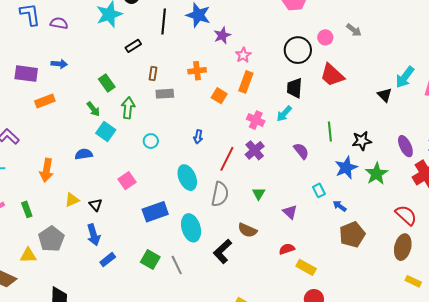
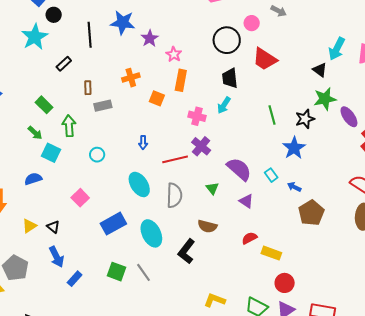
purple semicircle: (301, 151) -> (239, 169), moved, size x1.5
red line: (227, 159) -> (175, 159), turned 60
green star: (376, 174) -> (325, 99), moved, turned 30

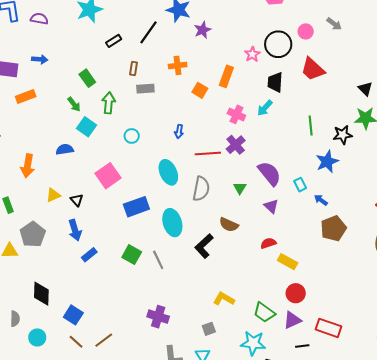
black line: (90, 35) -> (148, 32), moved, turned 30
pink star: (174, 54) -> (252, 54), moved
pink square: (80, 198) -> (108, 176), size x1.4

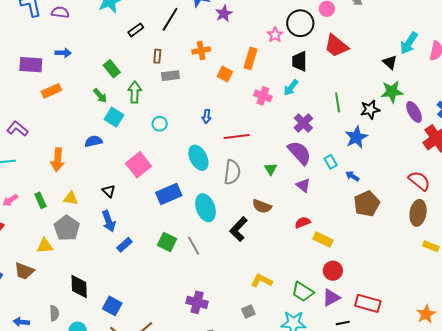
purple cross: (236, 145) -> (303, 123), moved
yellow triangle: (53, 195) -> (71, 198), moved, turned 35

